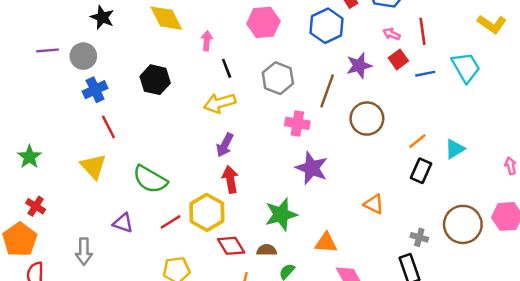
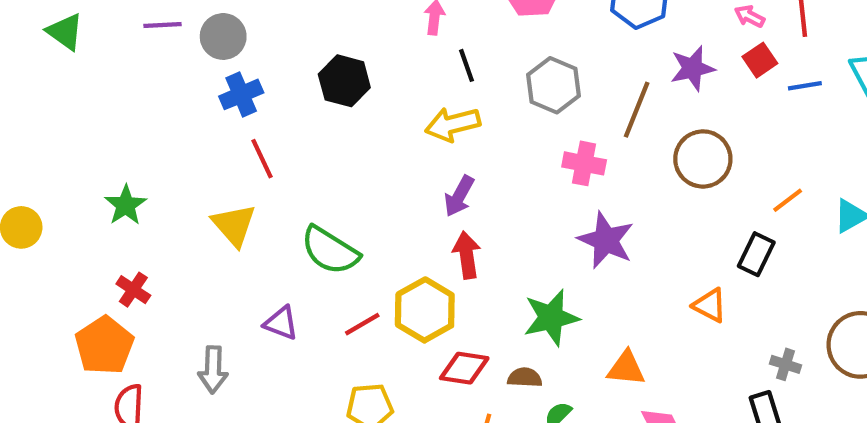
black rectangle: (421, 171) -> (756, 254), moved
red diamond: (231, 246) -> (464, 368), turned -52

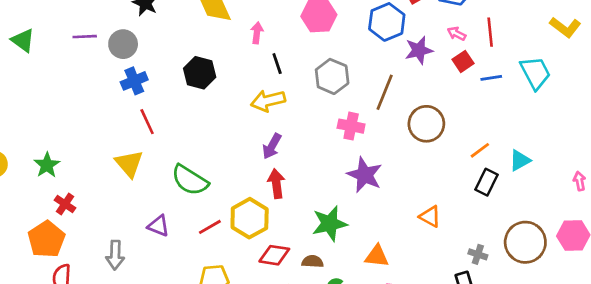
purple star: (693, 68) -> (419, 50), moved
green star: (126, 205) -> (47, 165), moved
black rectangle: (756, 254) -> (487, 182), moved

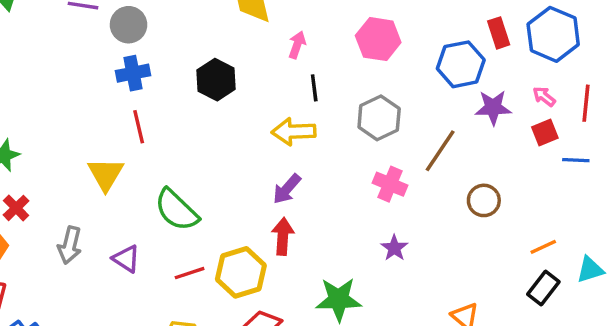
brown circle: (426, 124) -> (484, 200), size x0.7
purple star: (365, 175) -> (394, 248), size x0.6
gray arrow: (115, 255) -> (70, 245), moved

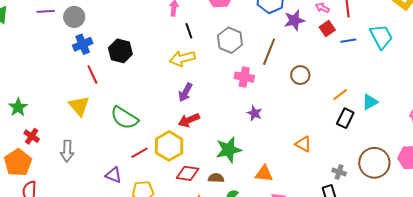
black hexagon: (216, 80) -> (120, 51), moved
red arrow: (283, 236) -> (189, 120), turned -105
purple triangle: (126, 259) -> (113, 175), moved

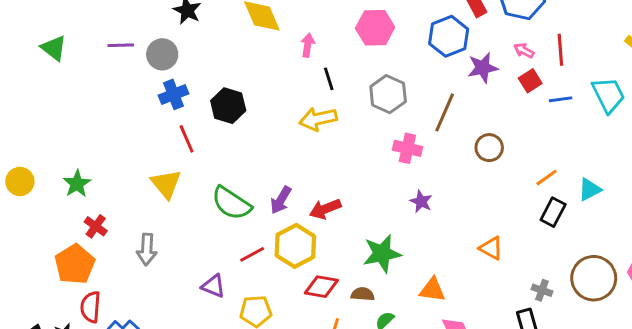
purple arrow: (185, 92) -> (281, 200), moved

